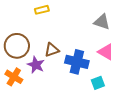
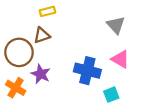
gray triangle: (102, 22) -> (116, 25), turned 30
brown triangle: (52, 50) -> (42, 35), moved

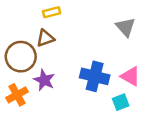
pink triangle: (120, 59) -> (130, 76), moved
orange cross: (16, 88) -> (17, 95), turned 30

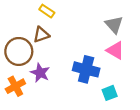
yellow rectangle: (52, 12) -> (47, 11), turned 48
pink triangle: (130, 76) -> (115, 50), moved

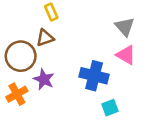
yellow rectangle: (47, 11) -> (51, 12), turned 32
cyan square: (110, 93) -> (110, 108), moved

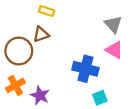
yellow rectangle: (51, 12) -> (47, 11), turned -48
purple star: (44, 79) -> (40, 95), moved

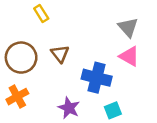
yellow rectangle: (47, 11) -> (41, 13), moved, turned 40
brown triangle: (41, 34) -> (60, 54), moved, turned -49
purple star: (40, 95) -> (69, 108), moved

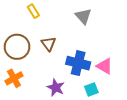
gray triangle: (128, 27) -> (83, 16), moved
pink triangle: (129, 56) -> (105, 66), moved

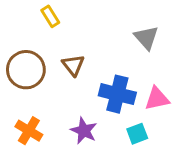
gray triangle: (83, 16) -> (146, 38), moved
pink triangle: (105, 66) -> (157, 99), turned -42
orange cross: (14, 78) -> (29, 131), moved, turned -30

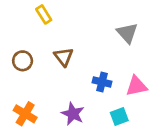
brown circle: (26, 70) -> (23, 61), size x0.6
blue cross: (117, 94) -> (102, 82), size x0.6

